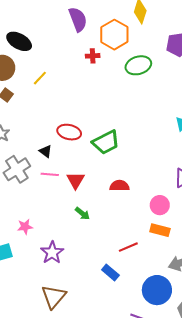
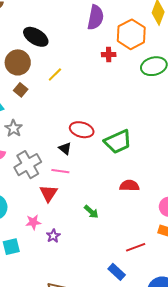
purple semicircle: (78, 19) -> (96, 17), turned 30
black triangle: (45, 151) -> (65, 148), moved
red triangle: (76, 180) -> (49, 193), moved
purple star: (52, 253) -> (53, 236), moved, size x0.6

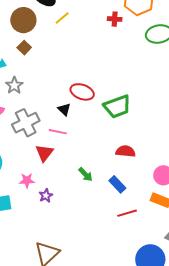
yellow line: (55, 74) -> (62, 18), moved
blue rectangle: (117, 272) -> (117, 184), moved

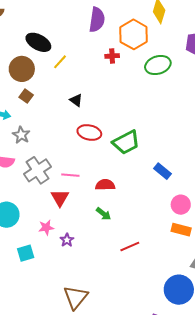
black triangle: (64, 109) -> (76, 100), moved
red semicircle: (126, 151) -> (105, 185), moved
blue rectangle: (117, 184) -> (162, 171), moved
red line: (127, 213) -> (130, 246), moved

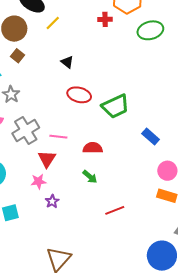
pink star: (46, 228) -> (38, 181), moved

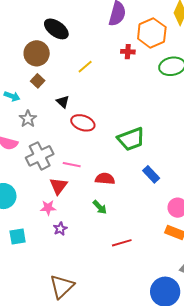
yellow line: (53, 23) -> (85, 67), moved
black triangle: (67, 62) -> (63, 102), moved
red ellipse: (79, 95) -> (83, 123), moved
blue rectangle: (151, 137) -> (151, 174), moved

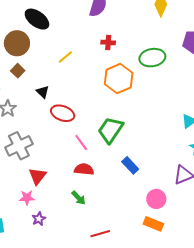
orange hexagon: (152, 33) -> (119, 79), moved
green trapezoid: (131, 139) -> (111, 130), turned 144
pink line: (72, 165) -> (81, 143), moved, turned 42

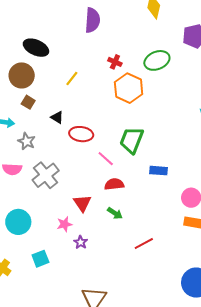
red cross: (108, 43) -> (115, 62), moved, turned 32
blue rectangle: (130, 165) -> (158, 171), turned -30
red triangle: (37, 176) -> (82, 203), moved

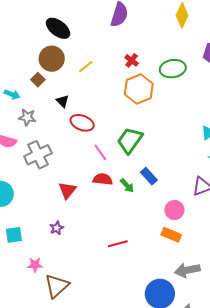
brown circle: (22, 75) -> (52, 59), moved
gray star: (27, 141) -> (27, 117), turned -30
blue rectangle: (158, 171) -> (149, 176), turned 30
green arrow: (115, 213) -> (127, 185), moved
pink star: (64, 224) -> (35, 265), moved

